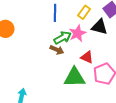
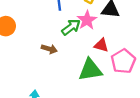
brown arrow: (57, 50) -> (49, 49), moved

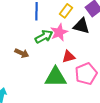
red triangle: (101, 45) -> (69, 57), turned -40

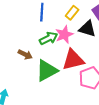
red triangle: (69, 57) -> (73, 60), size x1.6
green triangle: (56, 77) -> (47, 71), moved, turned -30

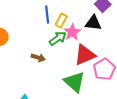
yellow rectangle: (72, 13) -> (61, 21), moved
green triangle: (47, 71) -> (74, 82), moved, turned -40

